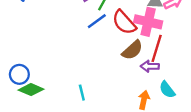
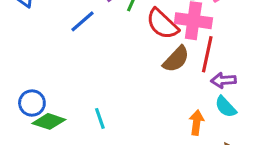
blue line: (97, 21) -> (83, 21), moved
purple arrow: (150, 66) -> (223, 80), moved
cyan line: (82, 93) -> (100, 118), moved

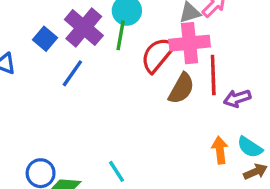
red semicircle: (162, 24) -> (158, 55), turned 100
cyan semicircle: (226, 107) -> (250, 147), moved

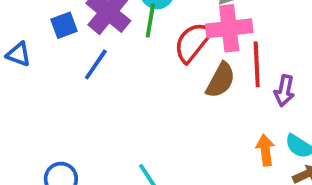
blue square: (45, 39) -> (64, 25), turned 30
purple arrow: (237, 98) -> (284, 91), turned -60

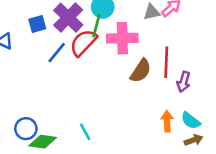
pink cross: (229, 28) -> (122, 38), moved
red semicircle: (193, 42) -> (83, 43), moved

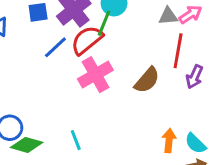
pink cross: (122, 38) -> (95, 75), moved, turned -36
red line: (166, 62) -> (178, 51), moved
purple arrow: (184, 82) -> (195, 77), moved

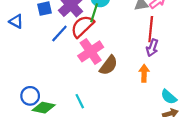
purple arrow: (195, 77) -> (152, 48), moved
brown semicircle: (147, 80) -> (109, 65), moved
orange arrow: (169, 141) -> (144, 73), moved

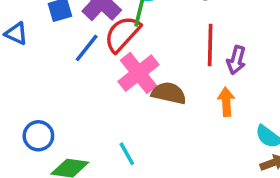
red line: (151, 29) -> (210, 45), moved
brown semicircle: (109, 65) -> (169, 93), turned -110
blue circle: (30, 96) -> (38, 136), moved

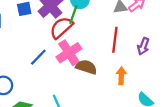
blue line: (87, 48) -> (38, 57), moved
purple arrow: (236, 60) -> (143, 46), moved

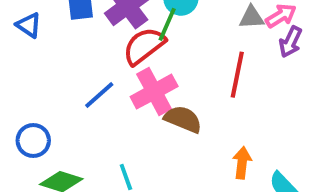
purple arrow: (143, 46) -> (291, 42), moved
orange arrow: (121, 76) -> (242, 163), moved

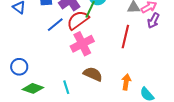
blue line: (99, 95) -> (55, 25), moved
brown semicircle: (183, 119) -> (93, 74), moved

